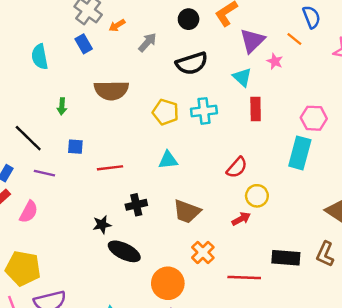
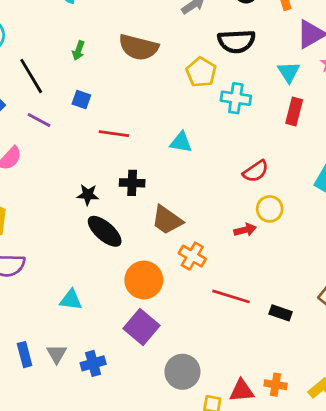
yellow pentagon: (165, 112) -> (201, 72), moved
brown trapezoid: (187, 211) -> (167, 220), moved
orange cross: (203, 252) -> (192, 256), turned -30
black rectangle: (286, 258) -> (281, 313), moved, size x0.7

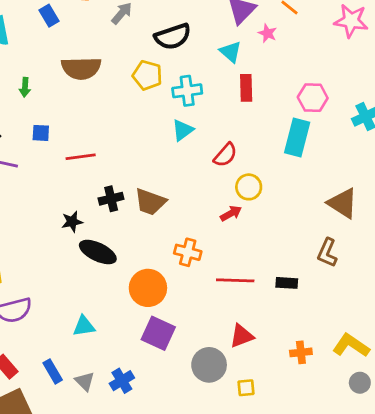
cyan triangle: (181, 142) -> (183, 130), moved, turned -30
brown trapezoid: (167, 220) -> (150, 202), moved
blue rectangle: (25, 355) -> (53, 371), moved
red triangle: (242, 391) -> (242, 336), moved

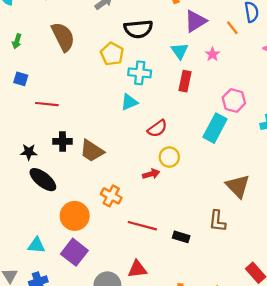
pink star: (267, 33) -> (212, 54), moved
brown semicircle: (81, 68) -> (63, 37), turned -128
brown L-shape: (327, 253) -> (217, 221), turned -30
cyan triangle: (84, 326) -> (36, 245), moved

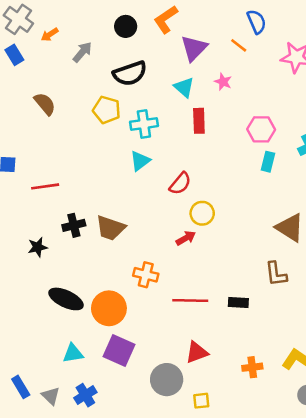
brown semicircle: (63, 37) -> (45, 104), size x0.7
cyan rectangle: (215, 128) -> (268, 162), moved, size x0.6
black ellipse: (43, 180) -> (66, 299), moved

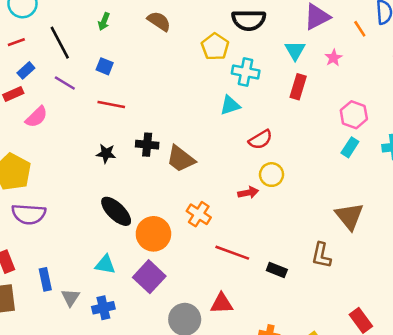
brown semicircle: (45, 104) -> (159, 21), turned -35
red line: (45, 186) -> (111, 104), moved

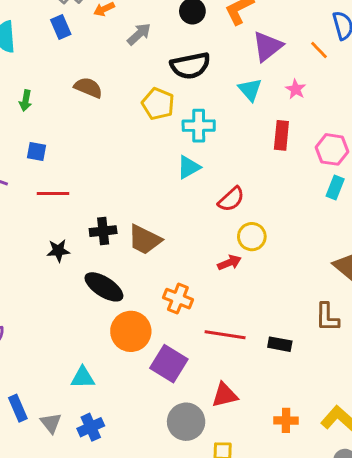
red rectangle: (298, 87) -> (281, 135), moved
black ellipse: (116, 211) -> (104, 287), moved
purple square: (149, 277) -> (169, 364), moved

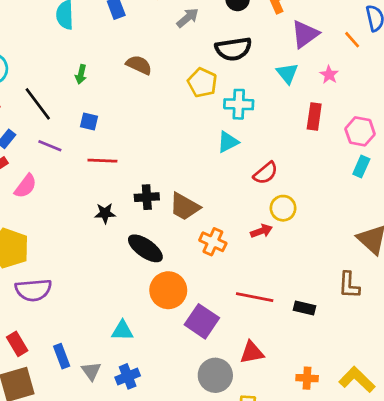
orange cross: (178, 299) -> (213, 242), moved

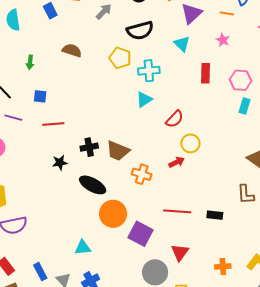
orange line: (352, 40) -> (227, 13), turned -32
pink star: (329, 75) -> (223, 40), moved
red triangle: (252, 352) -> (180, 252), turned -36

